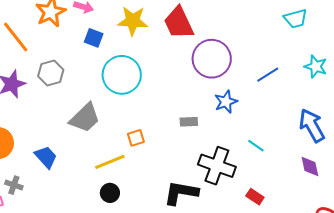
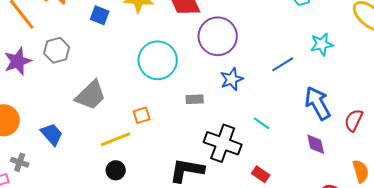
cyan star: (316, 67) -> (322, 44), turned -30
cyan circle: (122, 75) -> (158, 60), moved
blue line: (268, 75) -> (283, 64), moved

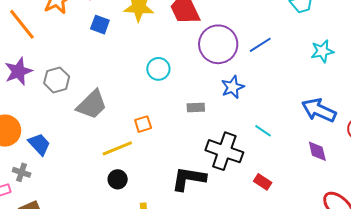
gray hexagon: (57, 50) -> (57, 80), moved
cyan circle: (158, 60) -> (158, 69), size x0.6
blue line: (283, 64) -> (260, 45), moved
blue arrow: (318, 103) -> (319, 110), turned -36
blue trapezoid: (52, 134) -> (39, 144), moved

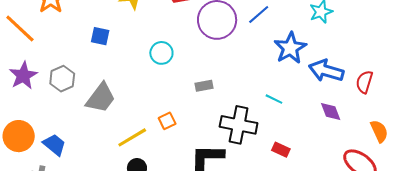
blue square: (100, 25) -> (100, 36), moved
blue star: (233, 87) -> (290, 48), moved, size x1.4
orange square: (143, 124) -> (167, 121), moved

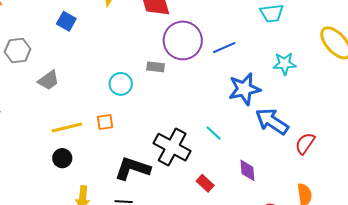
cyan circle: (161, 53) -> (121, 84), moved
gray rectangle: (204, 86) -> (156, 67), moved
gray trapezoid: (101, 98) -> (48, 80), size x0.7
purple diamond: (331, 111) -> (247, 170), moved

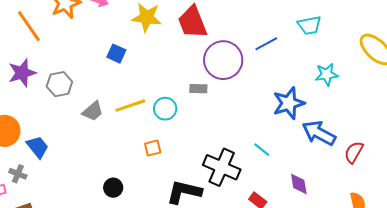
blue square: (66, 21) -> (116, 54), moved
blue line: (224, 48) -> (266, 44), moved
yellow line: (67, 127) -> (130, 106), moved

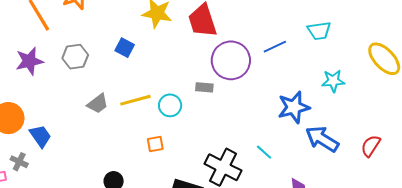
gray hexagon: (59, 84) -> (75, 57), moved
red semicircle: (354, 152) -> (371, 146), moved

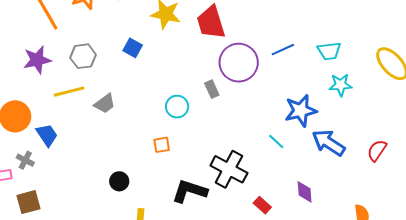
cyan trapezoid: (319, 31) -> (329, 51), moved
gray rectangle: (204, 87) -> (212, 89), turned 60
yellow line: (135, 100) -> (69, 92), moved
cyan line: (264, 152) -> (276, 141), moved

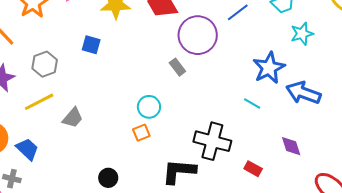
gray trapezoid: (105, 104) -> (73, 118), moved
cyan circle: (177, 107) -> (149, 107), moved

